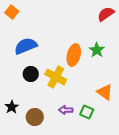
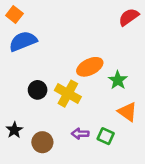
blue semicircle: (26, 46) -> (23, 41), moved
green star: (97, 50) -> (118, 80), moved
orange ellipse: (74, 55) -> (90, 67), turned 50

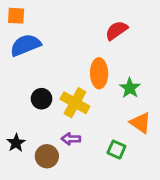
orange square: (14, 15) -> (16, 16), turned -35
red semicircle: (129, 17) -> (116, 30), moved
orange ellipse: (90, 67) -> (99, 73), turned -65
purple arrow: (80, 134) -> (71, 139), moved

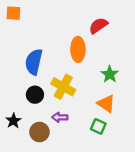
blue semicircle: (25, 45) -> (34, 62), moved, turned -55
orange ellipse: (99, 73) -> (78, 49), moved
black circle: (42, 99) -> (35, 95), moved
orange triangle: (141, 123) -> (106, 104), moved

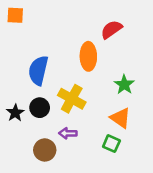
black star: (13, 121) -> (15, 113), moved

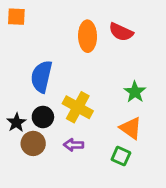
red semicircle: (111, 29) -> (121, 32), turned -120
orange ellipse: (88, 56) -> (88, 36), moved
brown circle: (45, 150) -> (33, 143), moved

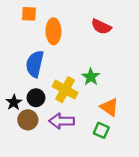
orange square: (16, 17) -> (29, 14), moved
orange ellipse: (88, 36) -> (53, 31), moved
green star: (135, 92) -> (91, 77), moved
purple arrow: (74, 145) -> (62, 121), size x1.5

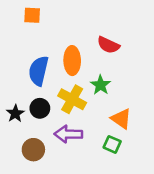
red semicircle: (101, 27) -> (108, 45), moved
orange ellipse: (53, 31) -> (72, 61), moved
brown circle: (28, 120) -> (33, 150), moved

